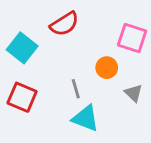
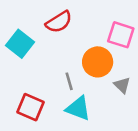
orange circle: (107, 68) -> (98, 62), size x1.5
red square: (22, 97) -> (30, 107), moved

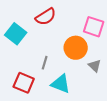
gray line: (69, 81) -> (45, 63), moved, turned 32

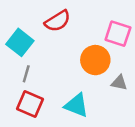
gray line: (45, 63) -> (26, 74), moved
gray triangle: (95, 66) -> (119, 83), turned -32

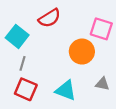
gray triangle: (119, 83) -> (102, 84), moved

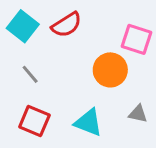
cyan square: (17, 36) -> (23, 26), moved
gray line: (23, 63) -> (30, 74), moved, turned -56

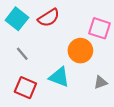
gray triangle: (138, 114) -> (101, 82), turned -32
cyan triangle: (88, 122) -> (59, 77), moved

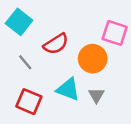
red semicircle: (49, 18) -> (56, 44), moved
gray triangle: (101, 82) -> (96, 95), moved, turned -40

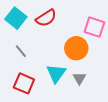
red semicircle: (56, 44) -> (46, 18), moved
cyan triangle: (68, 89) -> (56, 73), turned 45

